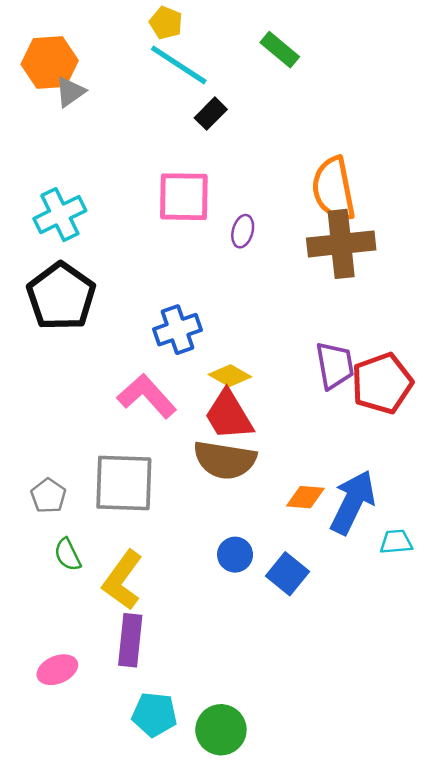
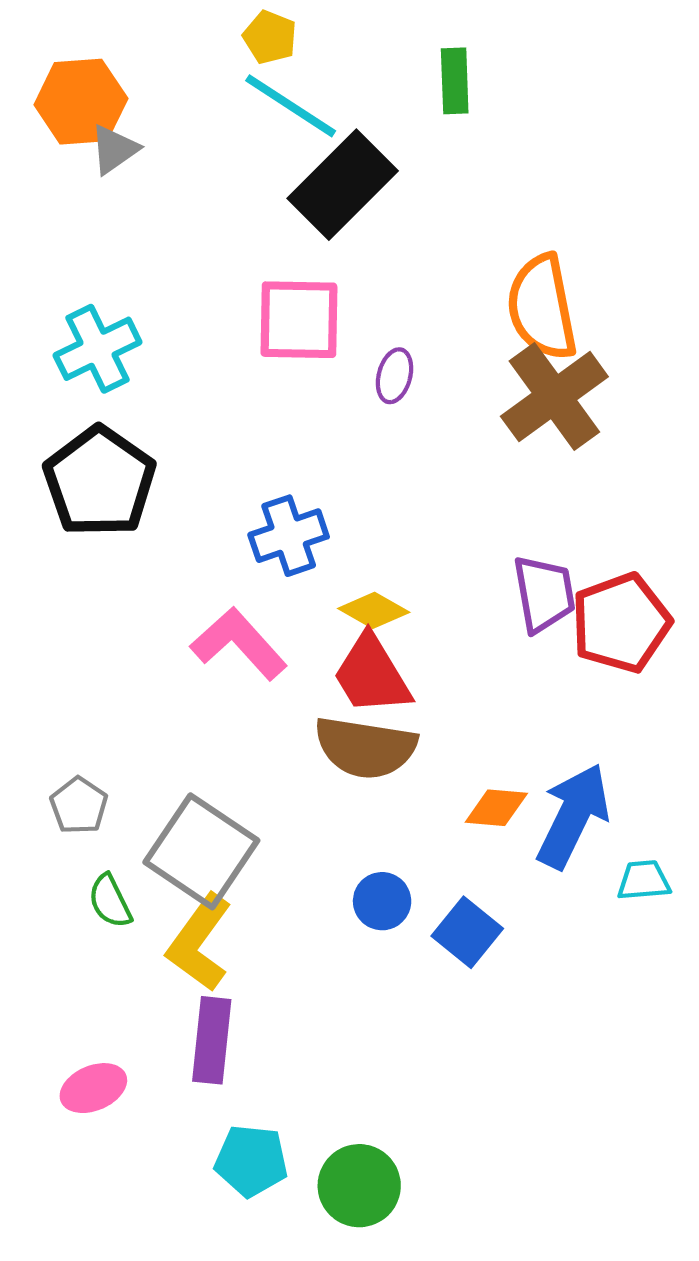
green rectangle: (280, 50) -> (455, 81), turned 48
black rectangle: (211, 114) -> (343, 185), size x2.0
brown cross: (341, 244) -> (554, 397), turned -30
gray square: (124, 483) -> (201, 851), moved, turned 32

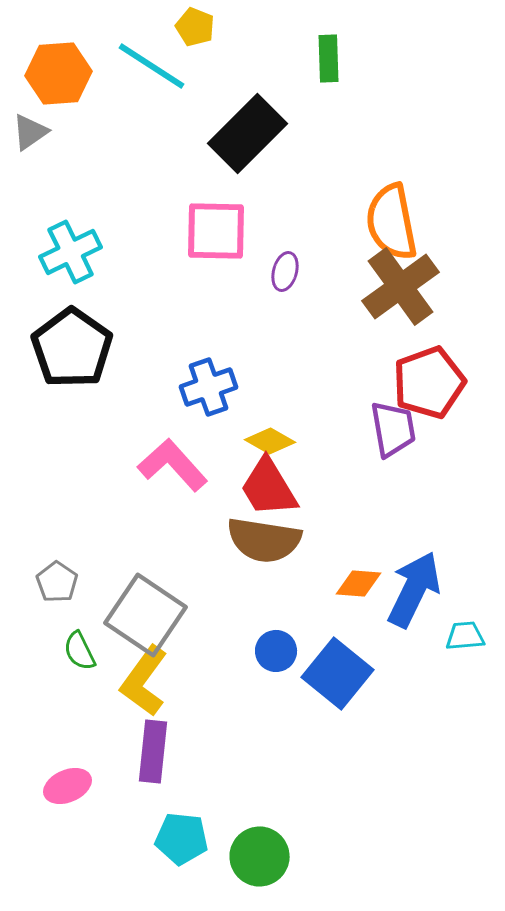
cyan line: (291, 106) -> (152, 66), moved
gray triangle: (114, 149) -> (30, 132), moved
red pentagon: (621, 623) -> (429, 382), moved
blue square: (467, 932) -> (338, 673), size x1.4

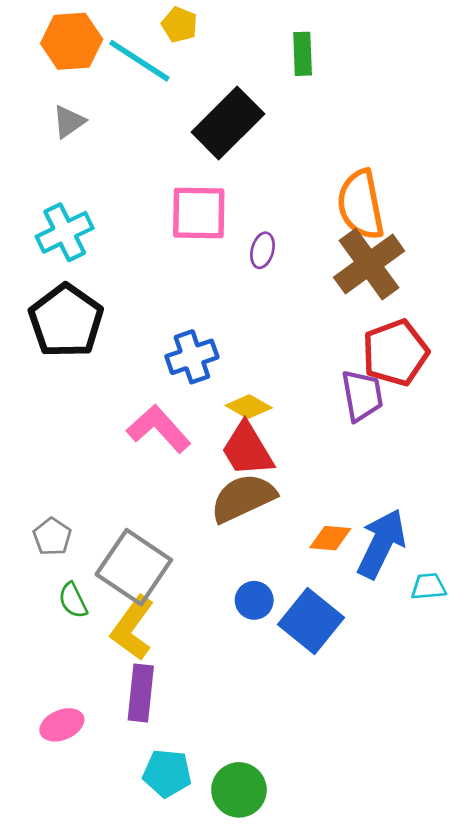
orange hexagon: (59, 73) -> (72, 41), moved
gray triangle: (30, 132) -> (69, 122), moved
brown semicircle: (264, 540) -> (243, 498), turned 146

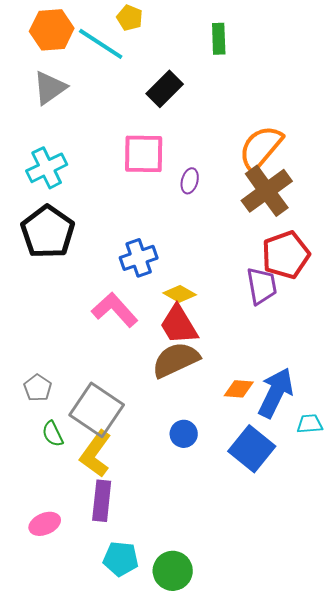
gray triangle: (69, 122) -> (50, 88), size x1.4
black rectangle: (228, 123) -> (165, 89), size x0.7
orange semicircle: (361, 205) -> (261, 148), turned 51
blue square: (311, 621) -> (252, 449), moved

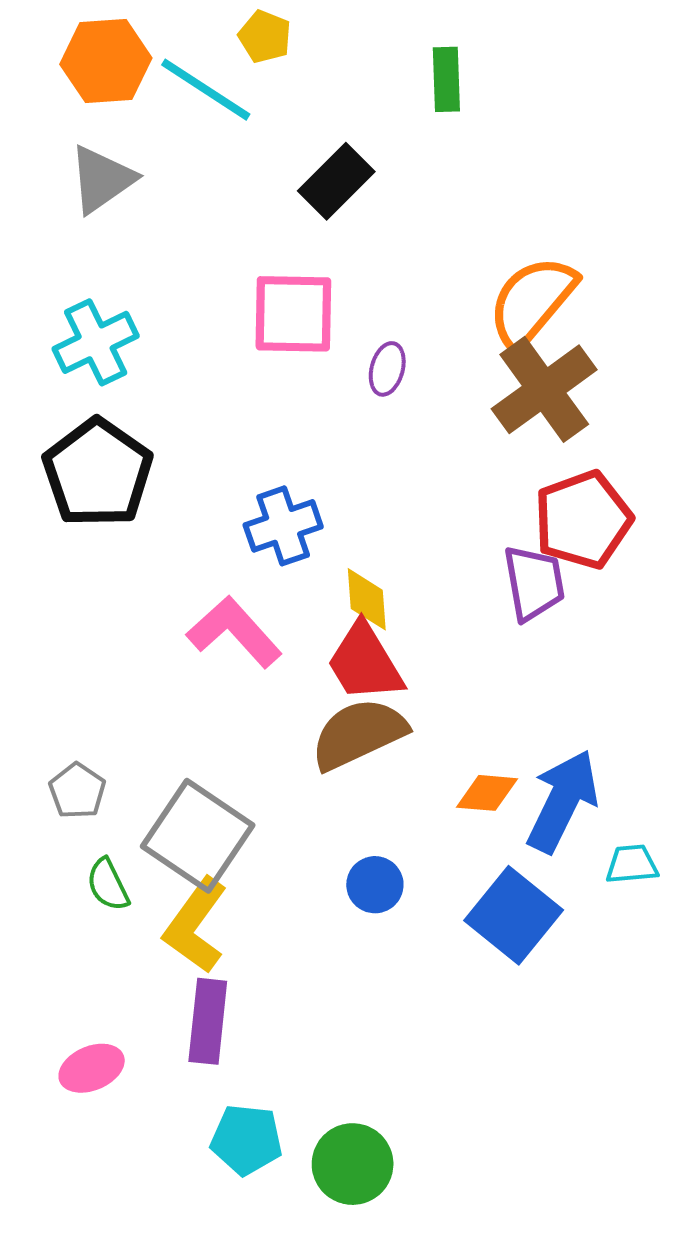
yellow diamond: (180, 294) -> (367, 599), turned 56

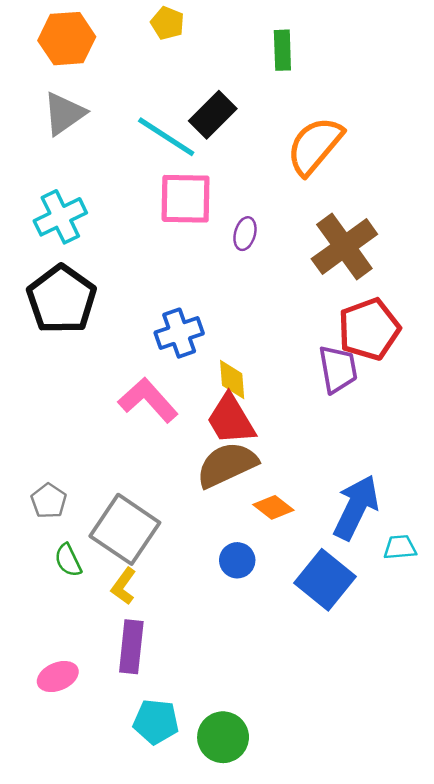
cyan line: (206, 90) -> (166, 137), moved
orange semicircle: (532, 302) -> (315, 146), moved
orange diamond: (487, 793) -> (273, 507), moved, turned 33
yellow L-shape: (196, 925) -> (124, 586), size x0.6

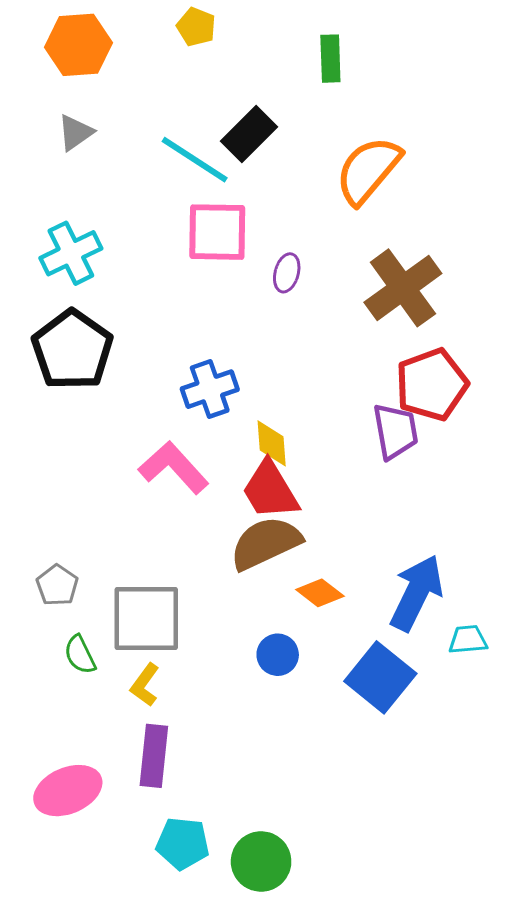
gray triangle: (64, 114) -> (75, 132), size x0.7
gray square: (125, 529) -> (146, 618), turned -34
pink ellipse: (58, 677) -> (68, 791), size x1.4

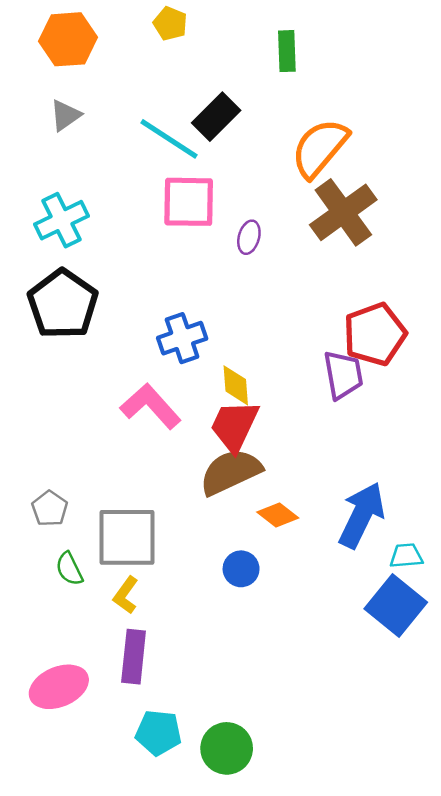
brown cross: (403, 288) -> (343, 212), moved
red trapezoid: (270, 490) -> (234, 426), turned 56
blue square: (380, 677) -> (396, 606), moved

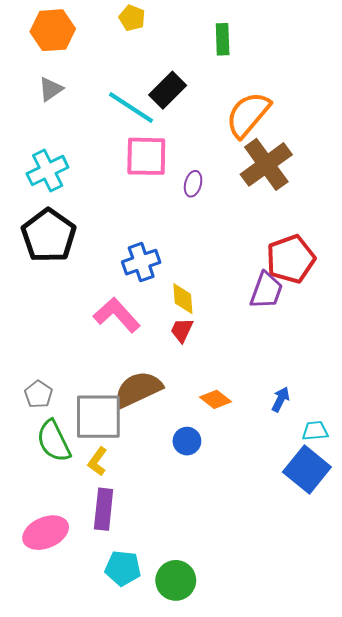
purple trapezoid: (343, 375) -> (266, 291), turned 30
red trapezoid: (234, 426) -> (182, 330), size x0.6
brown semicircle: (231, 472) -> (138, 389), moved
blue arrow: (362, 515) -> (281, 399), size x0.5
green semicircle: (69, 569) -> (54, 441), size x1.6

